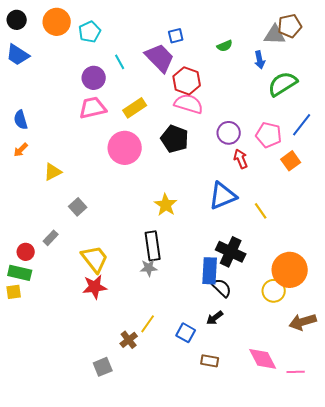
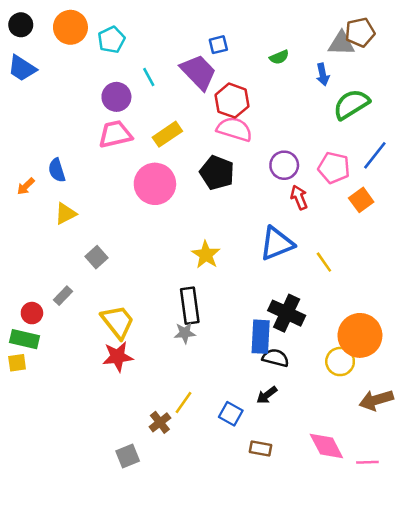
blue semicircle: (21, 120) -> (57, 170), moved
black semicircle: (222, 288) -> (275, 358), turned -30

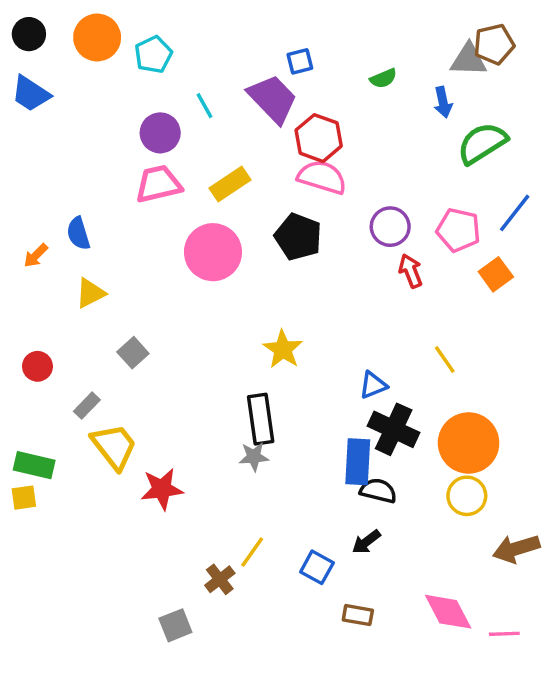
blue triangle: (277, 243) -> (373, 385), moved, size x0.6
red circle: (32, 313) -> (37, 366), moved
yellow trapezoid: (118, 322) -> (114, 446), moved
orange circle: (360, 335) -> (469, 443), moved

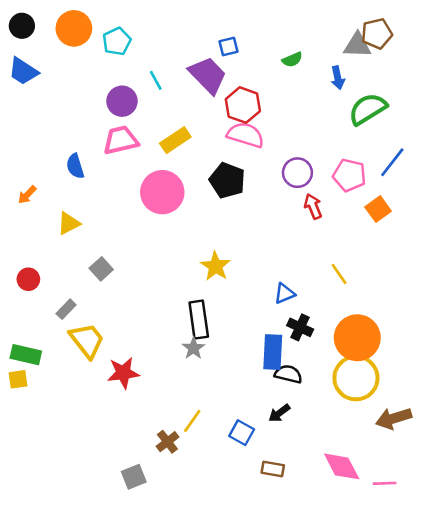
blue semicircle: (78, 233) -> (75, 166), moved
black cross: (394, 429) -> (300, 327), size x0.7
gray star: (254, 457) -> (193, 348), turned -30
yellow circle: (467, 496) -> (356, 378), size x1.5

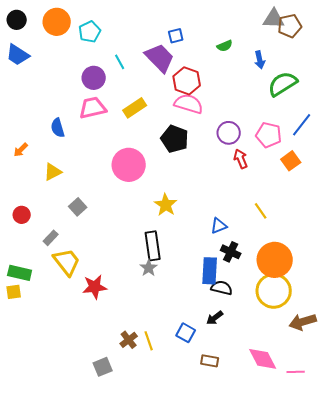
gray triangle: (357, 45) -> (274, 19), moved
pink circle: (162, 192) -> (129, 165), moved
yellow line: (192, 421) -> (149, 341), moved, turned -54

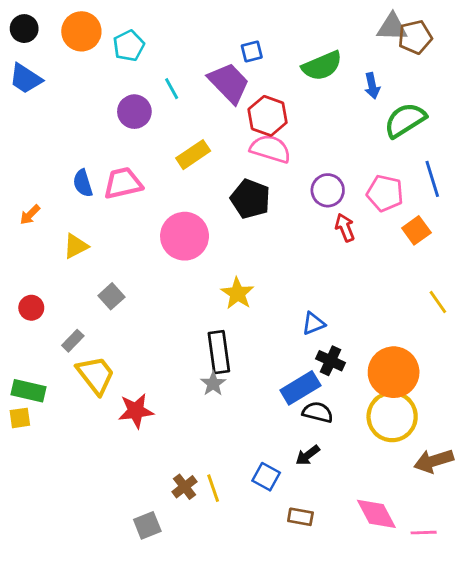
green semicircle: (225, 46) -> (322, 66), size x1.8
pink trapezoid: (93, 108) -> (123, 183), moved
blue line: (302, 125) -> (432, 179), turned -55
yellow line: (261, 211) -> (438, 302), moved
blue rectangle: (210, 271) -> (300, 388), turned 56

